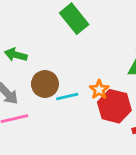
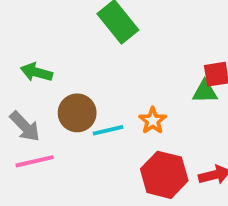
red hexagon: (114, 106) -> (164, 175), moved

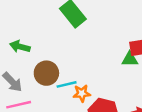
orange star: (153, 121) -> (82, 93), moved, turned 30

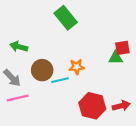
orange star: (82, 93) -> (77, 67), moved

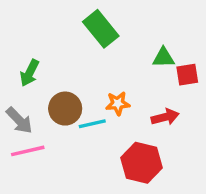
green arrow: (19, 47) -> (30, 73), turned -78
green triangle: (116, 58) -> (163, 58), moved
red arrow: (121, 106) -> (165, 117), moved

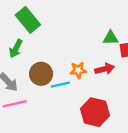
green rectangle: (101, 29) -> (28, 20), moved
red arrow: (165, 117) -> (105, 69), moved

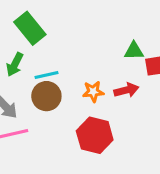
cyan line: (60, 85) -> (46, 75), moved
red hexagon: (95, 112) -> (95, 135), moved

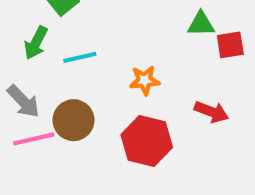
red arrow: (126, 90) -> (211, 112), moved, turned 35
brown circle: (46, 96) -> (74, 120), moved

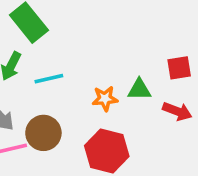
green triangle: (201, 24) -> (139, 90), moved
red arrow: (211, 112) -> (177, 111), moved

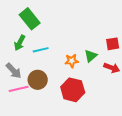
green triangle: (139, 90) -> (91, 56), turned -40

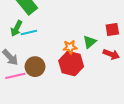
cyan line: (41, 50) -> (29, 33), moved
red hexagon: (73, 90) -> (71, 64), moved

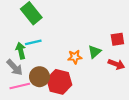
green arrow: (16, 28) -> (21, 51), moved, turned 140
red hexagon: (71, 64) -> (59, 82), moved

